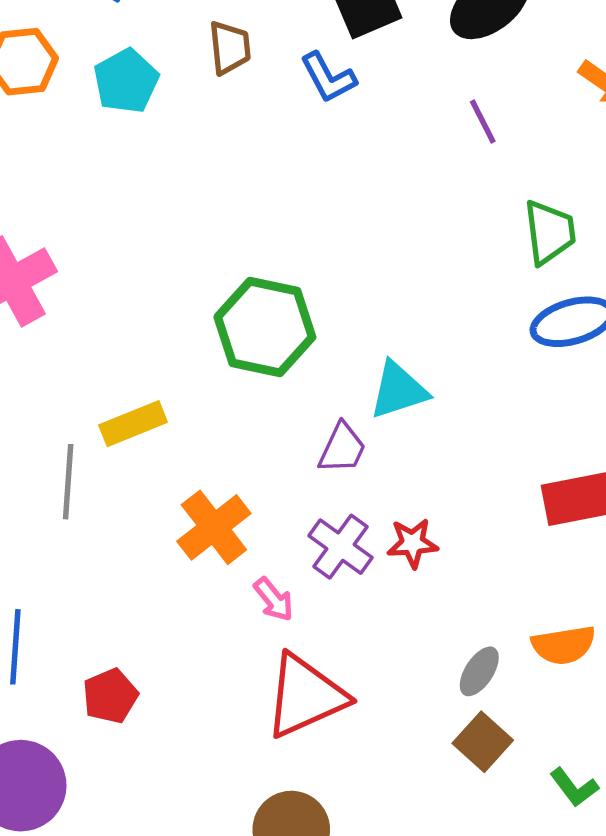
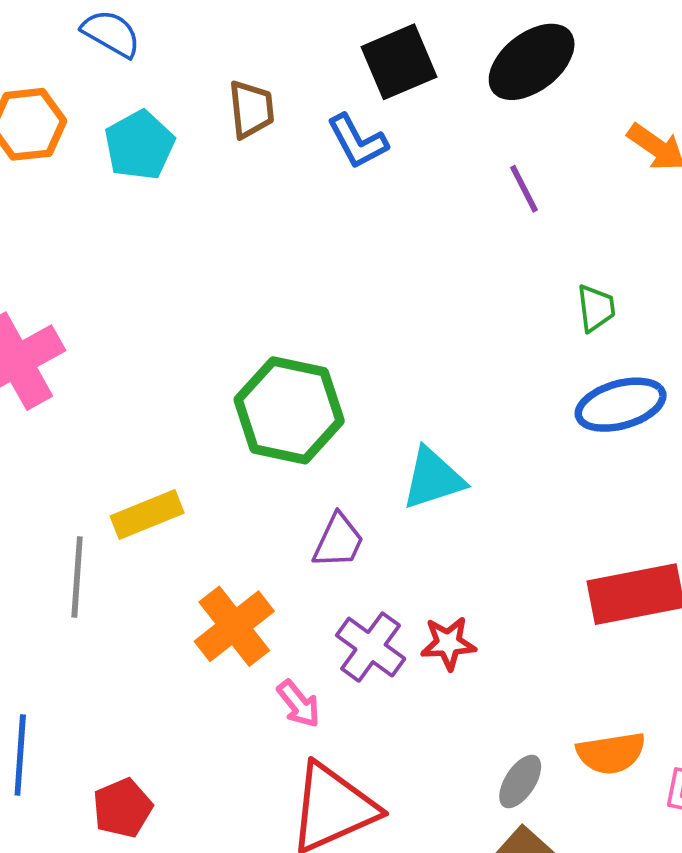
green trapezoid: (550, 232) -> (596, 308), size x0.7
purple trapezoid: (342, 448) -> (338, 541), moved

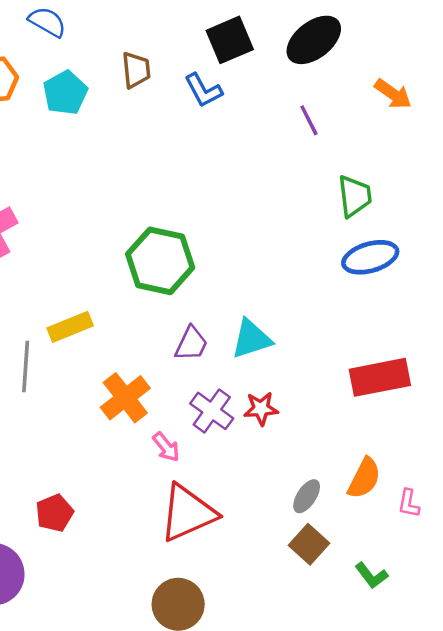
green trapezoid: (596, 308) -> (355, 196), size x1.4
cyan triangle: (433, 479) -> (251, 339), moved
orange semicircle: (611, 753) -> (364, 478), turned -54

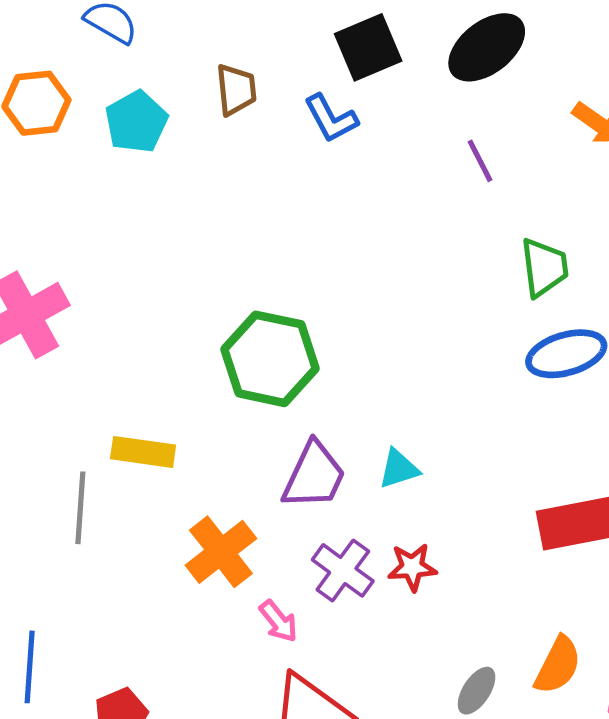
yellow rectangle: (70, 327) -> (143, 452), turned 30
cyan triangle: (251, 339) -> (399, 469), size x0.7
purple trapezoid: (191, 344) -> (314, 476), size x1.4

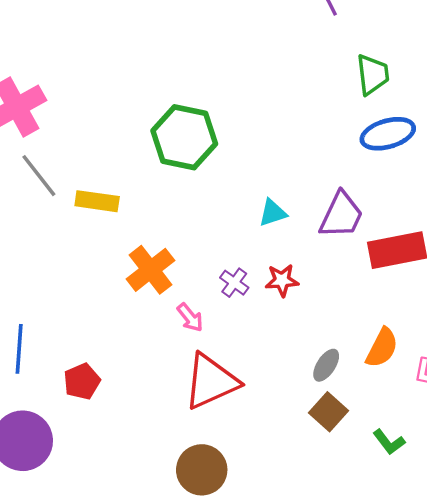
purple trapezoid: (314, 476) -> (341, 215), moved
gray line: (80, 508) -> (39, 176), moved, turned -42
purple cross: (343, 570) -> (234, 283), size x0.7

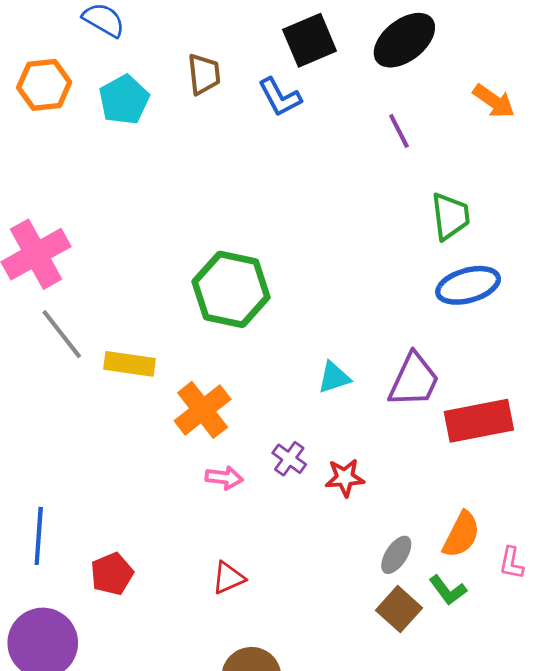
orange cross: (151, 270) -> (203, 410), moved
red star: (282, 280) -> (345, 478), moved
pink arrow: (190, 318) -> (224, 478), moved, turned -44
red triangle: (211, 381) -> (228, 578), moved, size x0.5
green L-shape: (389, 442) -> (448, 590), moved

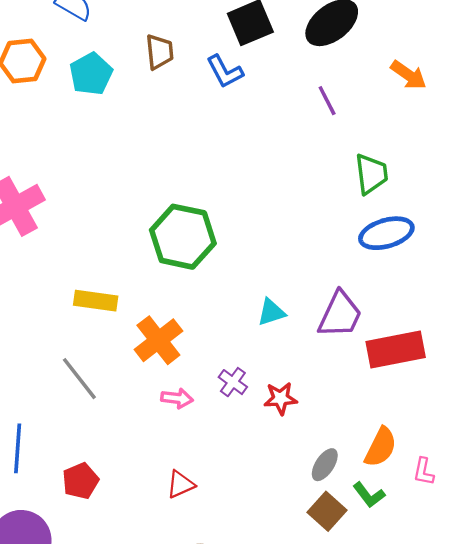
gray line: (62, 334) -> (79, 379), moved

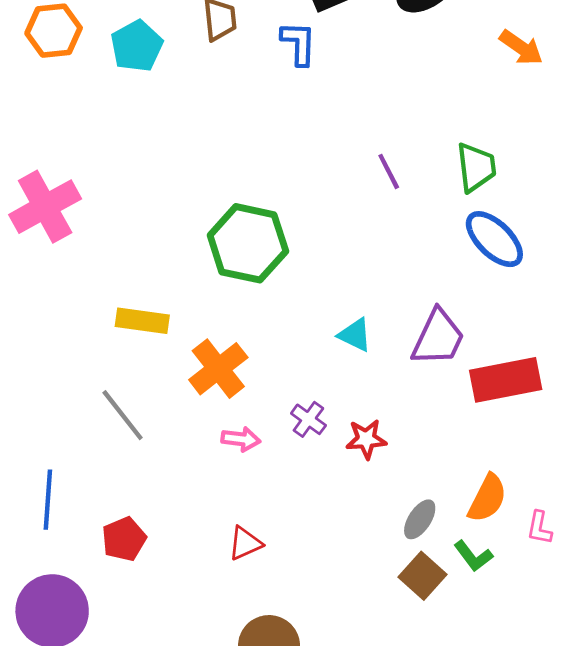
blue L-shape: (225, 72) -> (299, 43), turned -150
purple line: (327, 101) -> (389, 171), moved
blue ellipse: (386, 233) -> (494, 239), turned 60
cyan triangle: (271, 312) -> (355, 335), turned 44

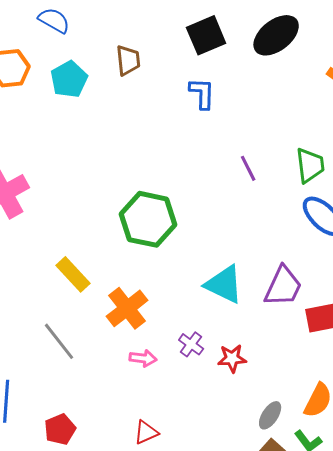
blue L-shape: (299, 43) -> (202, 93), moved
yellow rectangle: (142, 321) -> (73, 274), turned 39
cyan triangle: (355, 335) -> (224, 284), size x1.6

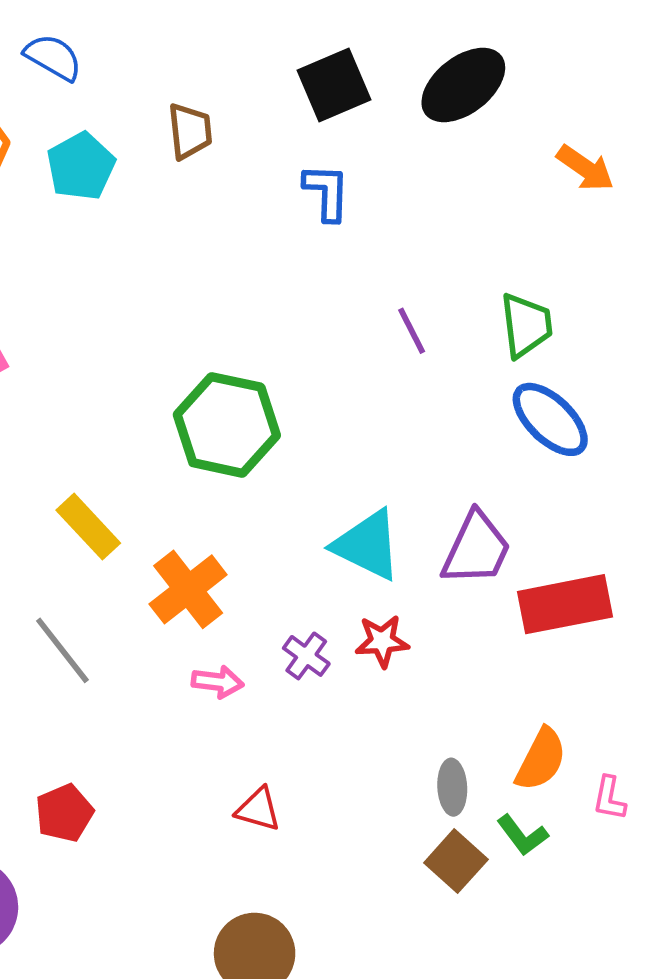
red star: (232, 358) -> (382, 641), moved
gray ellipse: (270, 415) -> (452, 787), turned -36
red triangle: (146, 432) -> (258, 809), moved, turned 40

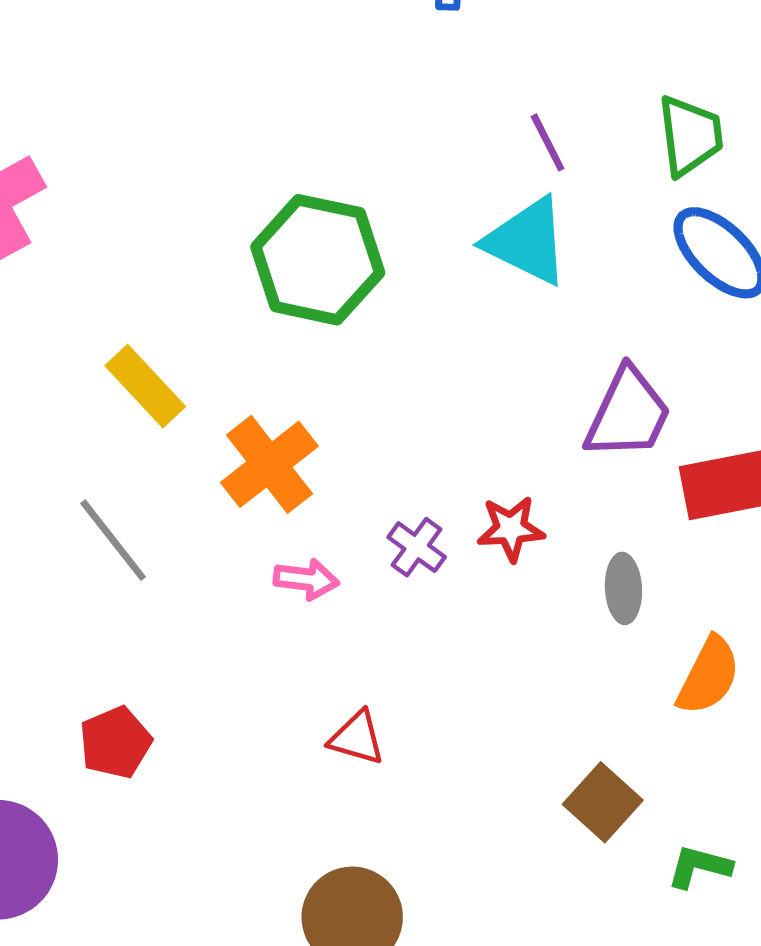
cyan triangle: (367, 545) -> (527, 241), moved
gray ellipse: (452, 787) -> (623, 588), moved
green L-shape: (522, 835) -> (699, 867), moved, turned 142

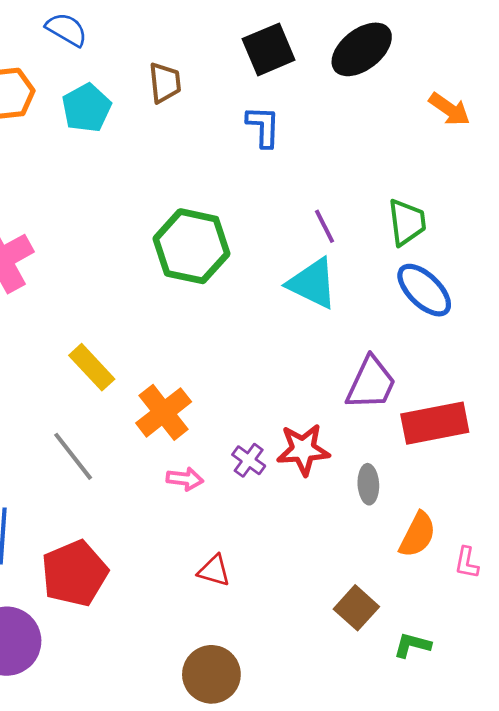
green hexagon: (318, 260) -> (192, 246), moved
red star: (511, 529) -> (303, 450), size x1.4
red pentagon: (115, 742) -> (74, 573), size x1.6

